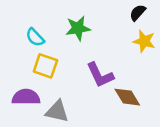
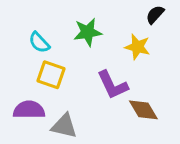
yellow star: (144, 41) -> (137, 47), moved

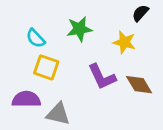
brown diamond: (143, 110) -> (139, 85), moved

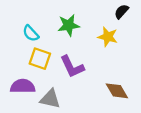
purple L-shape: (102, 77) -> (72, 67), moved
brown diamond: (139, 85) -> (117, 91), moved

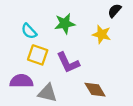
brown diamond: (117, 91) -> (95, 90), moved

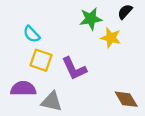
green star: (65, 24) -> (91, 19), moved
brown diamond: (95, 90) -> (126, 99), moved

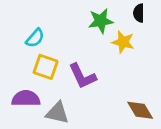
black semicircle: (125, 12) -> (139, 13), turned -42
cyan semicircle: (32, 34) -> (35, 38), turned -96

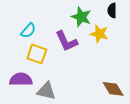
green star: (101, 21) -> (81, 17), turned 30
purple L-shape: (82, 76) -> (66, 41), moved

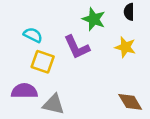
cyan semicircle: (28, 31) -> (33, 35), turned -105
yellow star: (99, 34) -> (125, 47), moved

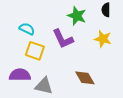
brown diamond: (130, 102) -> (85, 78), moved

